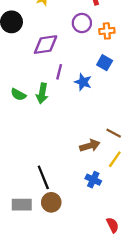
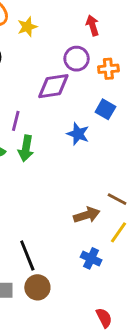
purple diamond: (46, 45) -> (53, 86), moved
purple line: (59, 72) -> (16, 121), moved
red semicircle: (113, 225) -> (104, 318), moved

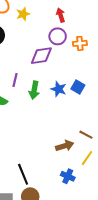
red arrow: (92, 25) -> (61, 15), moved
blue square: (105, 109) -> (78, 87), moved
green arrow: (26, 148) -> (34, 90), moved

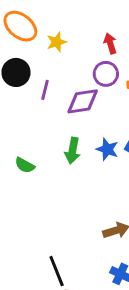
purple line: (15, 80) -> (45, 90), moved

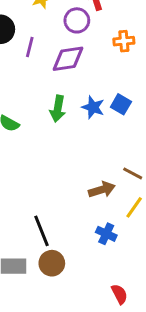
purple circle: (106, 74) -> (77, 20), moved

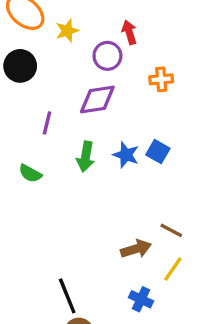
purple line: (30, 47) -> (47, 123), moved

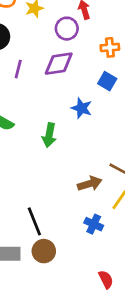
purple line: (47, 123) -> (18, 69), moved
blue square: (158, 152) -> (107, 81), moved
green arrow: (86, 157) -> (49, 135), moved

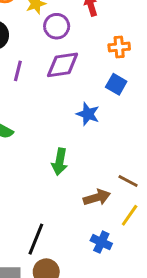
purple circle: (67, 29) -> (57, 26), moved
green arrow: (49, 135) -> (60, 162), moved
black line: (34, 221) -> (36, 239), turned 44

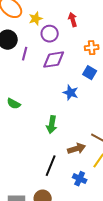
purple line: (18, 71) -> (25, 54), moved
black line: (36, 239) -> (51, 166), moved

